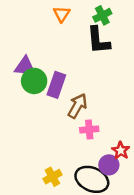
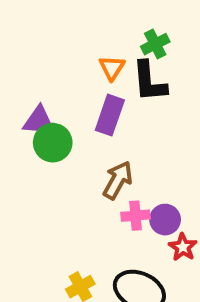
orange triangle: (62, 14) -> (112, 68), moved
purple rectangle: (56, 85) -> (110, 115), moved
purple circle: (109, 165) -> (165, 220), moved

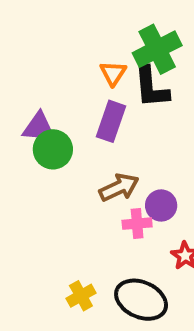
green cross: (155, 44) -> (157, 49), size x1.6
brown arrow: (118, 180) -> (119, 187), turned 36
purple circle: (165, 220) -> (161, 205), moved

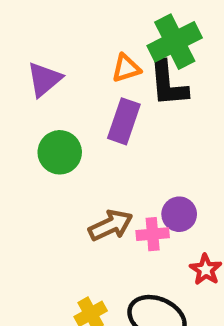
orange triangle: (113, 73) -> (126, 68), turned 40
purple triangle: (39, 127) -> (44, 79), moved, turned -45
brown arrow: (119, 187) -> (111, 225), moved

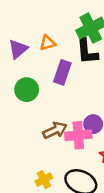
orange triangle: (126, 68) -> (48, 43), moved
pink cross: (153, 234) -> (78, 135), size x1.5

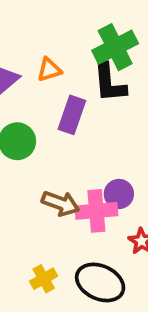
brown arrow: (55, 130) -> (61, 203), turned 45

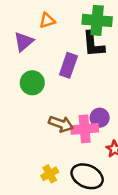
green cross: (115, 47) -> (97, 20), turned 32
orange triangle: (49, 70) -> (47, 20), moved

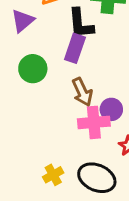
black L-shape: (93, 44) -> (81, 24), moved
brown arrow: (61, 124) -> (82, 92), moved, turned 45

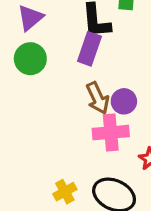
green circle: (33, 69) -> (30, 59), moved
purple circle: (111, 109) -> (124, 101), moved

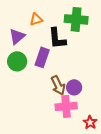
purple rectangle: (89, 49) -> (42, 57), moved

